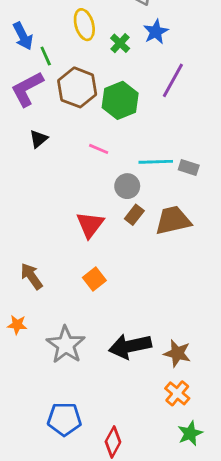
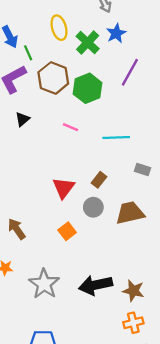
green cross: (120, 43) -> (88, 43), size x1.5
gray rectangle: (189, 168) -> (143, 169), moved
gray circle: (127, 186) -> (93, 207), moved
brown trapezoid: (173, 220) -> (130, 213), moved
orange cross: (177, 393) -> (133, 323), turned 36

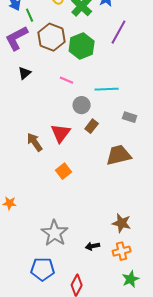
gray circle: (93, 207) -> (82, 105), moved
brown arrow: (17, 229) -> (35, 142), moved
gray star: (44, 284) -> (55, 233), moved
black arrow: (96, 285) -> (93, 246), moved, size x0.5

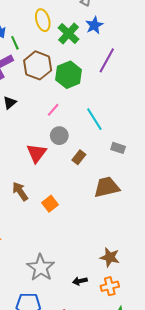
pink line: (67, 80) -> (53, 110), turned -72
cyan line: (107, 89) -> (94, 119), turned 60
gray circle: (82, 105) -> (59, 136), moved
red triangle: (61, 133) -> (37, 153), moved
brown arrow: (35, 142) -> (20, 191), moved

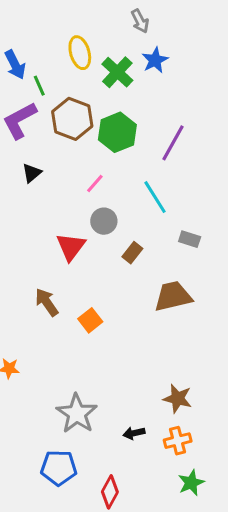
purple line: (107, 60) -> (173, 143), moved

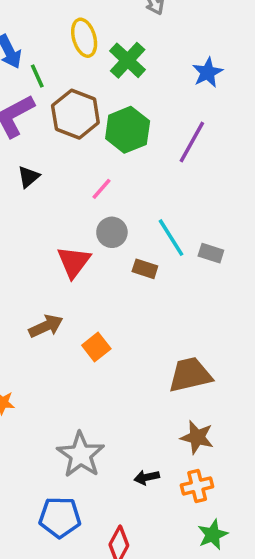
blue star: (155, 60) -> (207, 72), moved
cyan line: (155, 197) -> (171, 238), moved
brown rectangle: (132, 253) -> (145, 269), turned 70
brown trapezoid: (173, 296) -> (190, 375), moved
brown arrow: (47, 302) -> (46, 326), turned 100

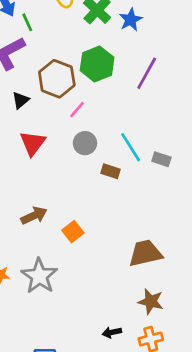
blue star: (207, 72) -> (131, 20), moved
brown hexagon: (75, 114) -> (57, 79), moved
red triangle: (74, 262) -> (33, 143), moved
gray star: (81, 455) -> (39, 276), moved

